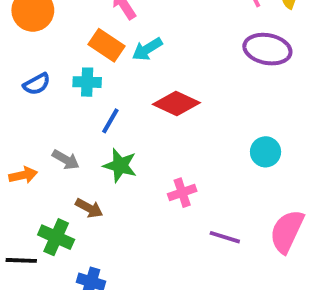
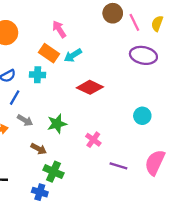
blue line: (110, 121) -> (15, 98), moved
green star: (120, 165) -> (57, 124), turned -30
pink cross: (182, 193) -> (93, 140), turned -35
green cross: (56, 237) -> (53, 172), moved

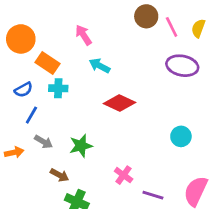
orange rectangle: (49, 53) -> (47, 63), moved
cyan arrow: (73, 55) -> (100, 66), turned 60
pink cross: (93, 140) -> (124, 175), moved

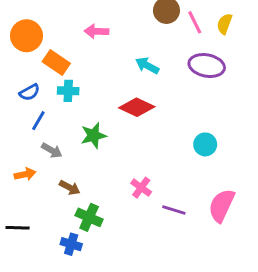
pink arrow: (84, 35) -> (96, 31), turned -55
cyan arrow: (100, 66) -> (147, 66), moved
green star: (81, 146) -> (94, 135), moved
orange arrow: (14, 152) -> (25, 174), moved

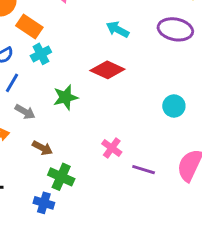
cyan cross: (68, 91) -> (41, 54), turned -30

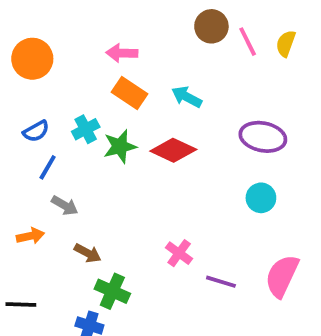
orange rectangle: (29, 26) -> (129, 93), moved
purple ellipse: (175, 29) -> (263, 137), moved
green star: (66, 97) -> (120, 146), moved

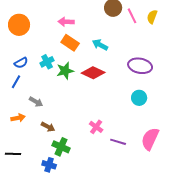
blue line: (48, 167) -> (16, 82), moved

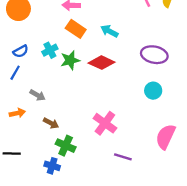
pink cross: (96, 127) -> (105, 123), size x1.5
purple line: (118, 142) -> (123, 157), moved

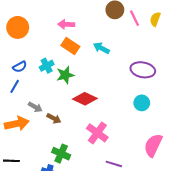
red diamond: (102, 63) -> (85, 99), moved
orange arrow: (17, 113) -> (17, 124), size x1.6
brown arrow: (51, 123) -> (54, 118), moved

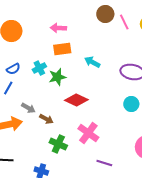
orange rectangle: (70, 46) -> (62, 49), turned -42
cyan arrow: (101, 48) -> (92, 62), moved
green cross: (61, 154) -> (58, 144), moved

